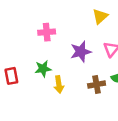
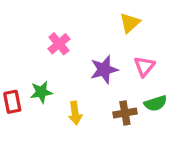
pink cross: (47, 32) -> (59, 44), turned -35
green star: (43, 69) -> (41, 92), moved

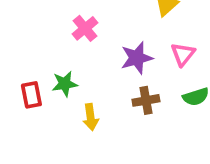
yellow arrow: (75, 113) -> (91, 117), moved
brown cross: (125, 113) -> (146, 100), moved

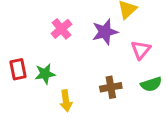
purple star: (137, 58) -> (105, 32), moved
red rectangle: (31, 95) -> (18, 69), moved

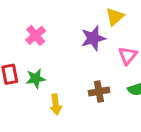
pink cross: (61, 29) -> (36, 35), moved

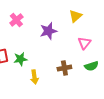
pink cross: (36, 35) -> (16, 20), moved
purple star: (93, 38) -> (48, 31), moved

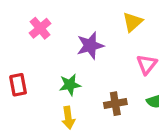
green star: (20, 59) -> (70, 85), moved

